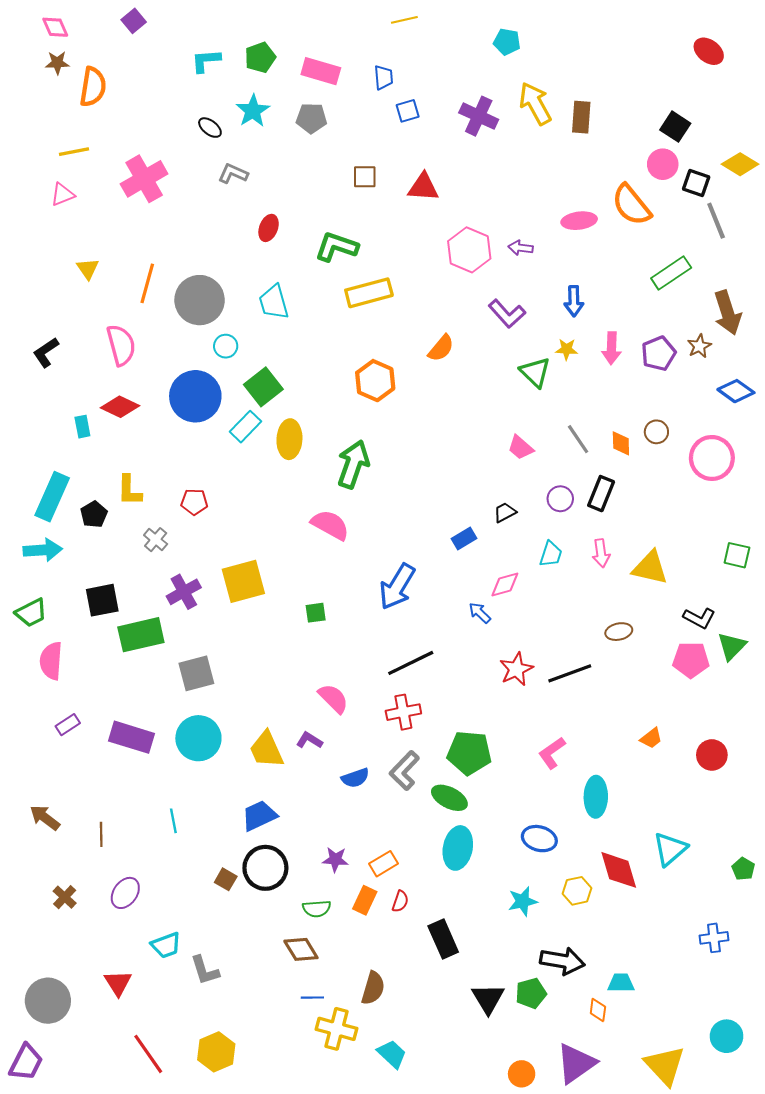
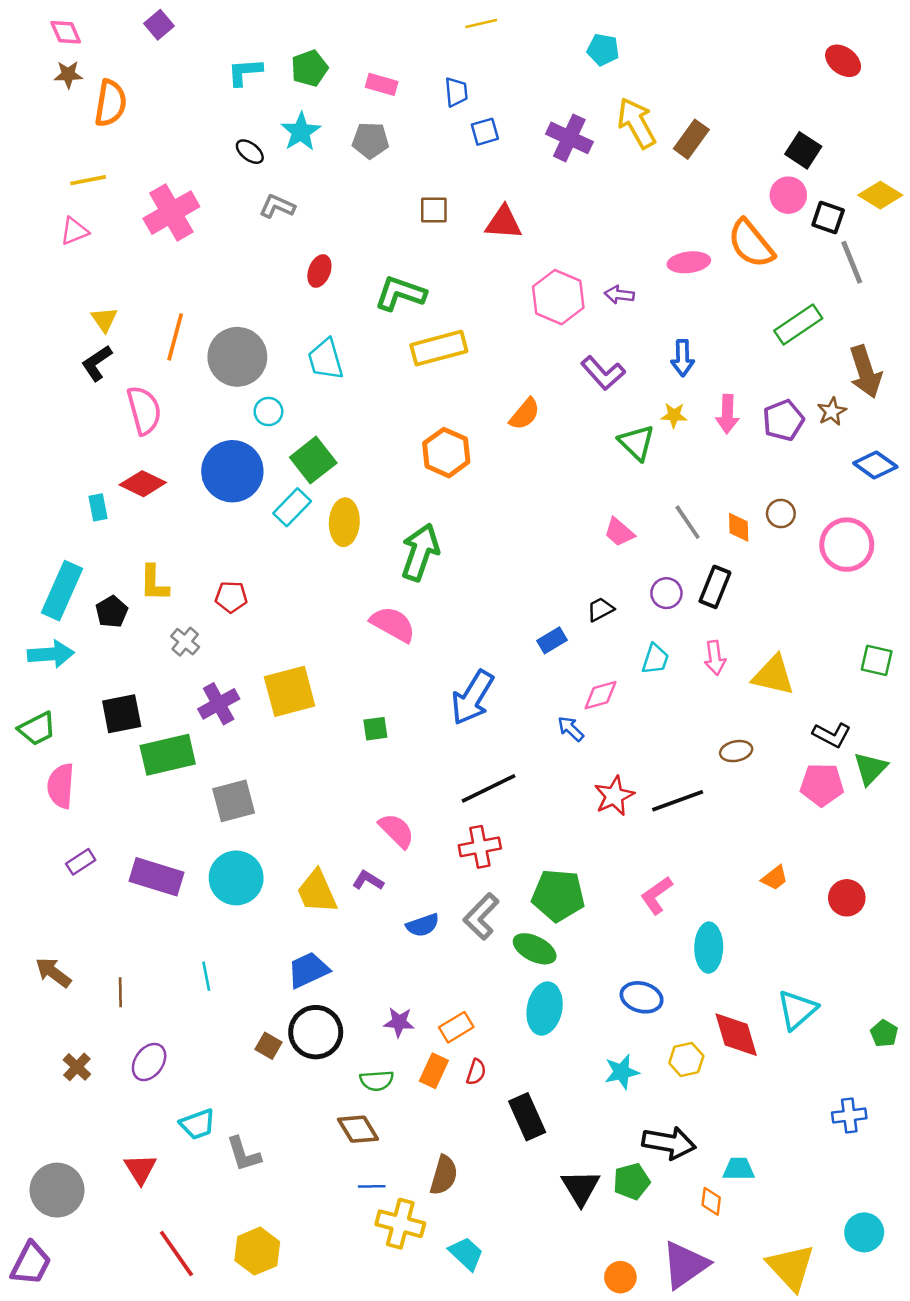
pink rectangle: (321, 71) -> (382, 84), size x0.7
brown rectangle: (581, 117) -> (691, 139), turned 32
black L-shape: (46, 352) -> (97, 363), moved

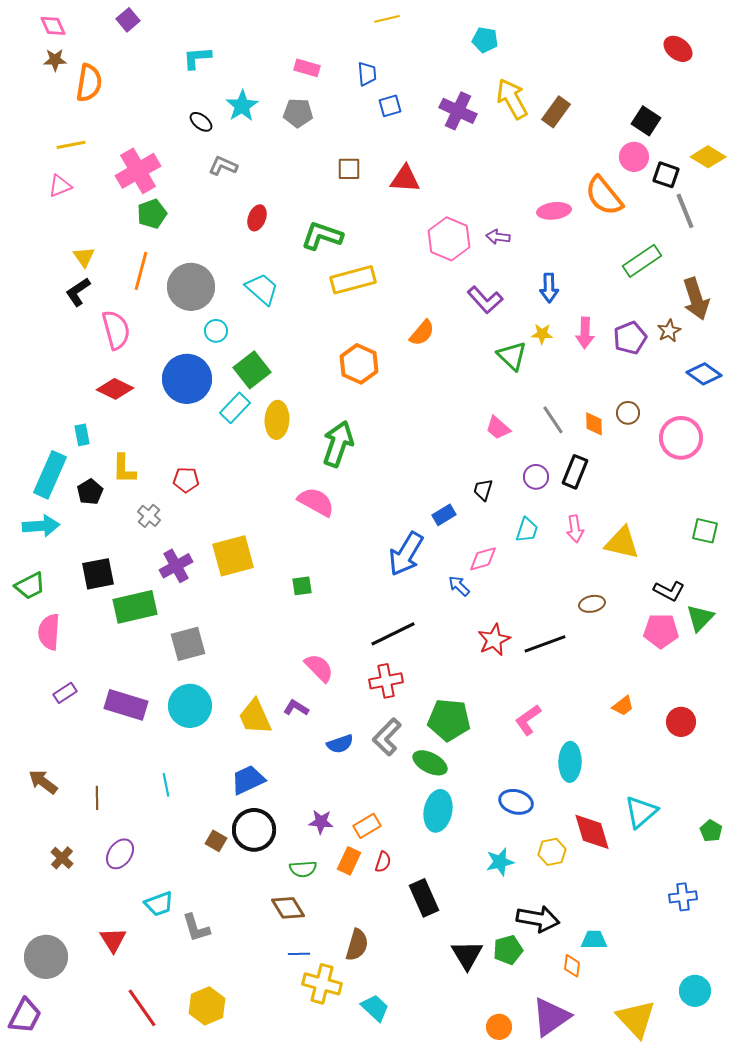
green pentagon: (309, 68) -> (152, 214), moved
cyan trapezoid: (326, 359) -> (262, 289), turned 147
cyan rectangle: (98, 507) -> (82, 435), moved
black trapezoid: (601, 609) -> (483, 490), turned -45
blue arrow: (472, 698) -> (406, 554), moved

